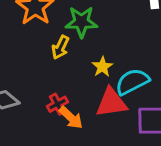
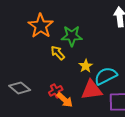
yellow arrow: (60, 47) -> (58, 53), turned 112

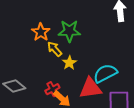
orange star: (41, 26) -> (41, 32), moved, size x0.7
yellow star: (86, 66) -> (69, 63), moved

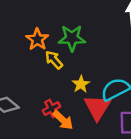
yellow star: (69, 63) -> (81, 84), moved
red triangle: (90, 88) -> (98, 107), turned -50

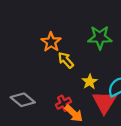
green star: (72, 38) -> (100, 37), moved

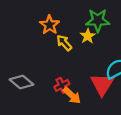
yellow star: (90, 82) -> (88, 36), moved

